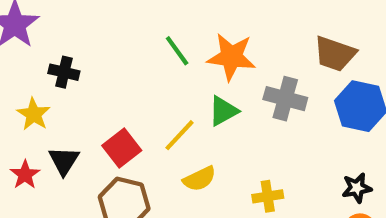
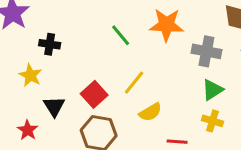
green line: (177, 51) -> (121, 35), moved
green triangle: (223, 111) -> (212, 90), moved
red star: (25, 175) -> (28, 130), moved
yellow cross: (268, 196) -> (213, 121), moved, turned 30

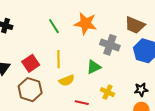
yellow line: (134, 83) -> (58, 59), turned -48
green triangle: (212, 90) -> (94, 67), moved

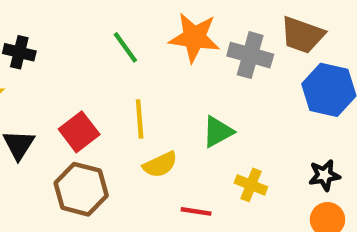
gray cross: (110, 45) -> (250, 55), moved

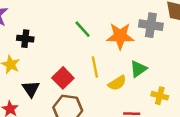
orange star: (194, 37) -> (120, 36), moved
yellow semicircle: (160, 165) -> (117, 83), moved

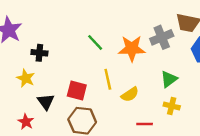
gray cross: (151, 25) -> (162, 37), turned -30
green triangle: (138, 69) -> (169, 79), moved
red square: (63, 78) -> (77, 90), turned -30

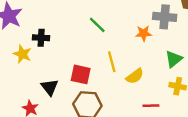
gray cross: (162, 37) -> (165, 17), turned 30
orange star: (132, 48) -> (144, 33), moved, size x0.6
yellow star: (26, 78) -> (22, 54), moved

